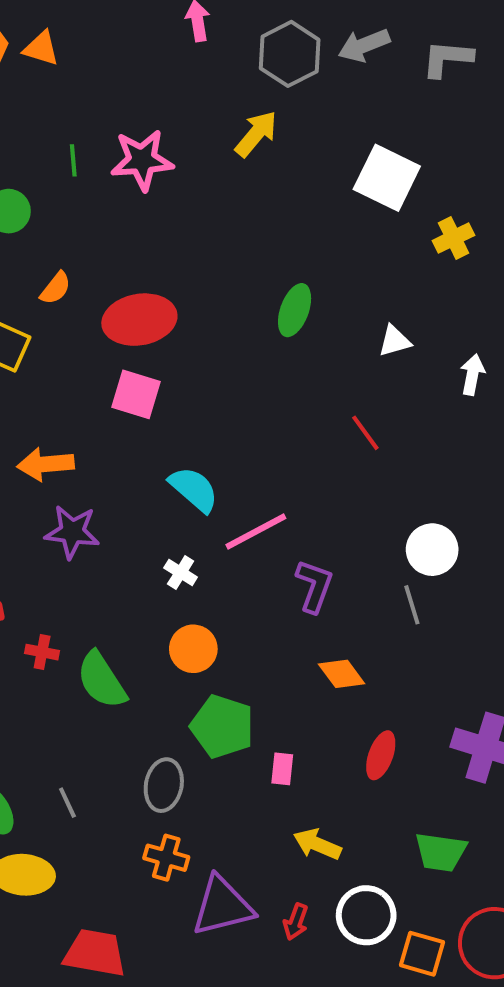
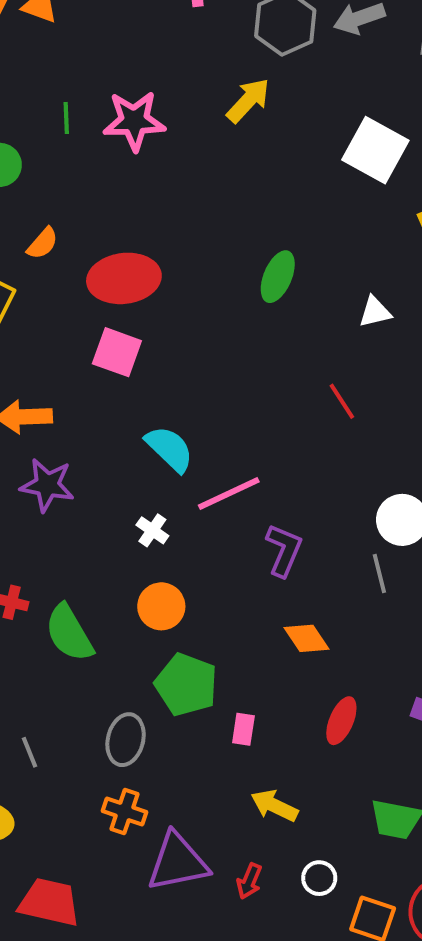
white circle: (366, 915) -> (319, 878), size x0.6

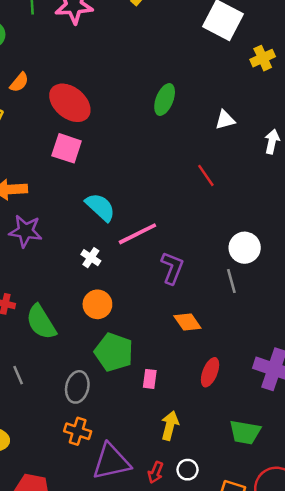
red ellipse: (124, 278) -> (70, 103), turned 48
gray line: (30, 752) -> (18, 375), moved
yellow arrow: (274, 806) -> (170, 426), turned 80
white circle: (319, 878) -> (187, 470), moved

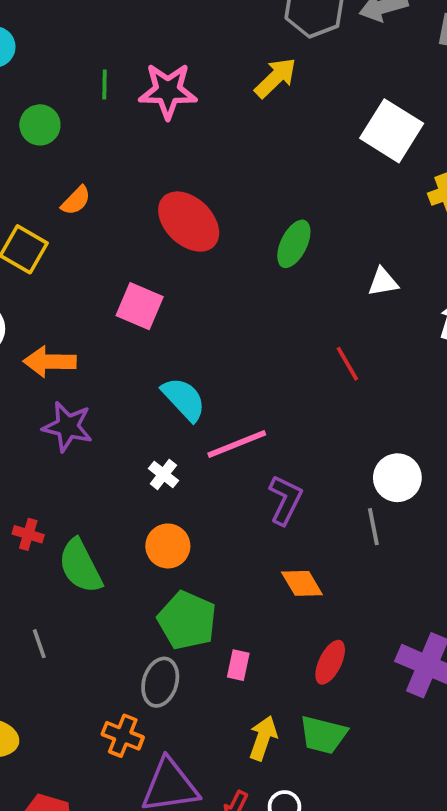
red ellipse: (70, 103) -> (189, 222), moved
gray ellipse: (77, 387) -> (160, 682), moved
green trapezoid: (245, 432) -> (323, 735), moved

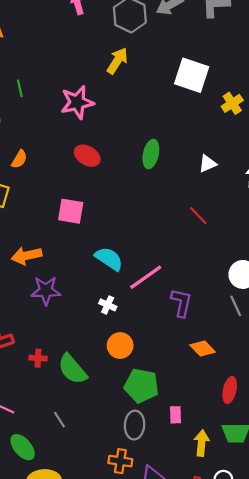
pink star: (168, 91) -> (77, 102), moved
red ellipse: (189, 222) -> (87, 156), size x0.7
pink rectangle: (238, 665) -> (175, 415), moved

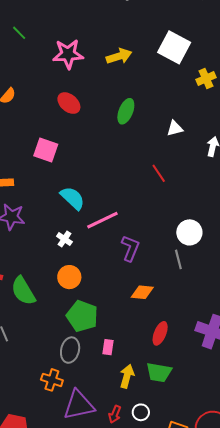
yellow arrow: (117, 61) -> (119, 56), moved, turned 30
green line: (20, 88) -> (19, 33), turned -42
orange diamond: (203, 349) -> (142, 292), turned -50

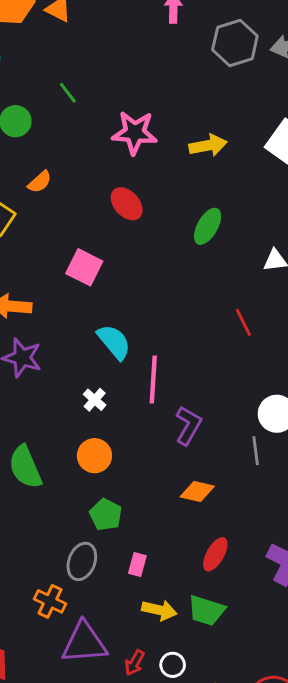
pink line: (102, 220) -> (153, 380), turned -68
green pentagon: (82, 316) -> (106, 515), size x0.7
yellow arrow: (127, 376) -> (159, 610), turned 80

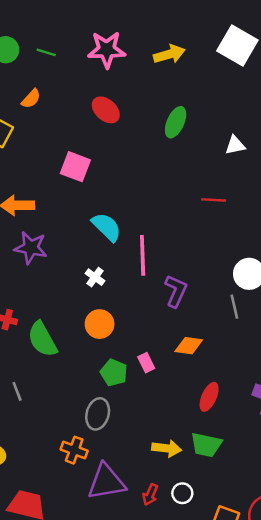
green line: (68, 93) -> (46, 52), moved, turned -30
red line: (243, 322) -> (214, 200), turned -55
pink rectangle: (137, 564) -> (146, 363), moved, turned -36

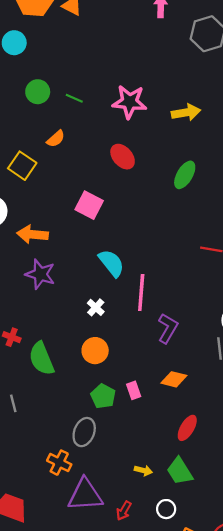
green trapezoid: (206, 445) -> (180, 471), turned 40
yellow arrow: (167, 448) -> (143, 470), size x0.7
white circle: (182, 493) -> (166, 509), moved

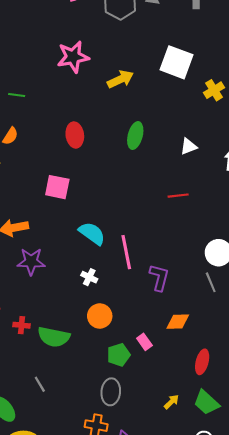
pink star: (130, 102) -> (73, 57), moved
red ellipse: (123, 157) -> (75, 135), turned 50
green semicircle: (42, 359) -> (54, 337), turned -40
green pentagon: (103, 396) -> (119, 355), turned -30
yellow arrow: (143, 470) -> (171, 402), moved, turned -42

